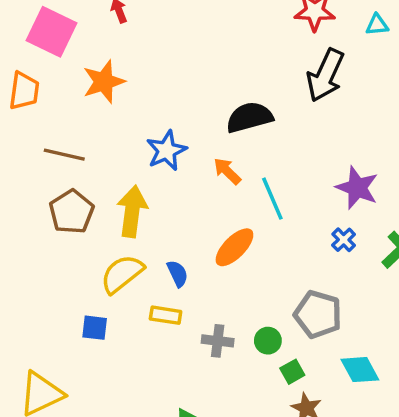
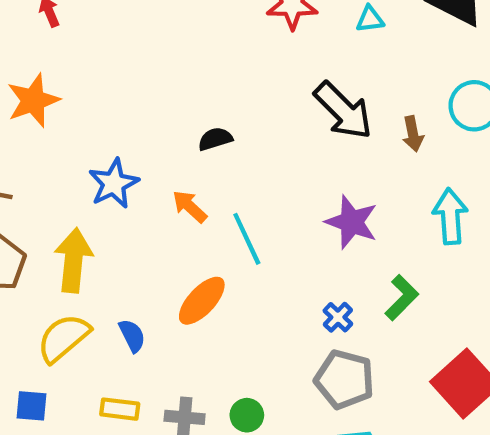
black arrow: (325, 75) -> (343, 111), moved, turned -68
black semicircle: (249, 117) -> (215, 139), size x0.6
blue cross: (344, 240) -> (338, 317), moved
gray pentagon: (318, 314) -> (344, 379), moved
yellow rectangle: (166, 315) -> (120, 409), moved

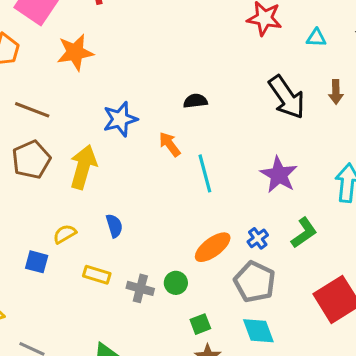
brown arrow: (413, 134) -> (336, 92), moved
orange ellipse: (202, 301) -> (213, 247), moved
yellow semicircle: (63, 338) -> (65, 234), moved, size x0.6
green circle: (247, 415) -> (176, 283), moved

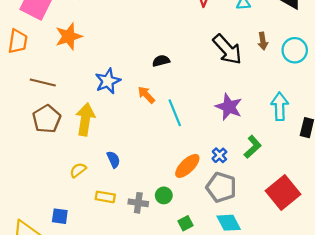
blue square: (37, 262) -> (60, 216), moved

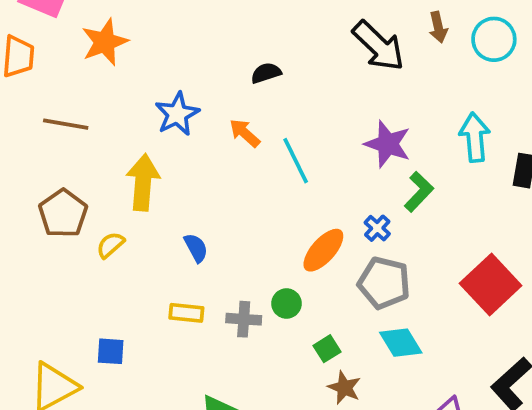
brown pentagon: (47, 119) -> (63, 213), moved
green L-shape: (253, 147) -> (419, 192), moved
yellow semicircle: (78, 170) -> (110, 245), moved

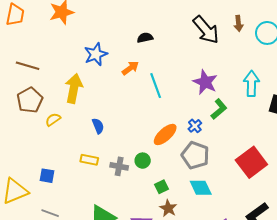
brown line: (66, 124) -> (28, 66), moved
orange arrow: (245, 133) -> (130, 68), turned 96

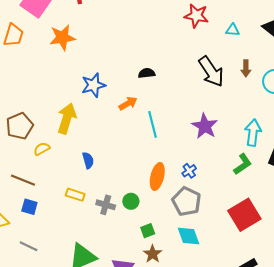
brown line: (28, 66) -> (23, 180), moved
green L-shape: (219, 109) -> (243, 164), moved
orange ellipse: (165, 134) -> (157, 177), turned -40

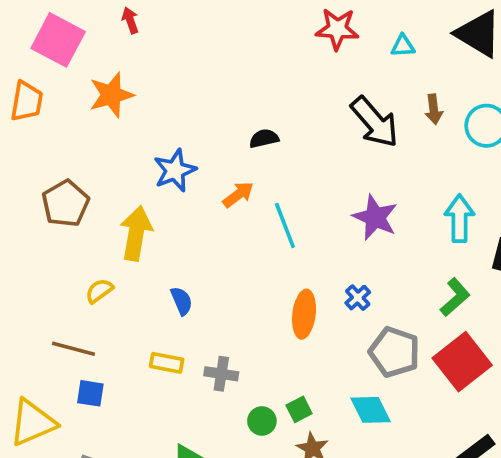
brown pentagon: (20, 126) -> (65, 203), moved
green L-shape: (243, 164) -> (455, 297), moved
green circle: (131, 201) -> (262, 421), moved
gray pentagon: (187, 201) -> (394, 352), moved

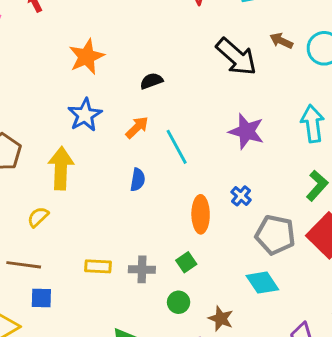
orange star: (111, 95) -> (87, 57), moved
brown arrow: (434, 109) -> (281, 41), turned 130
blue semicircle: (182, 301) -> (138, 180), moved, turned 40
green square: (299, 409) -> (186, 262), moved

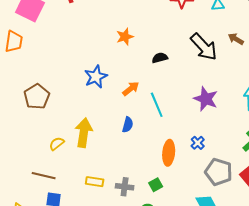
orange star: (87, 57) -> (125, 37), moved, size x0.7
black semicircle: (151, 81) -> (160, 58), moved
yellow arrow: (61, 168) -> (84, 133), moved

